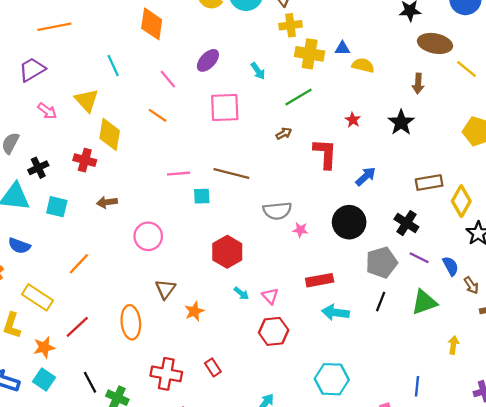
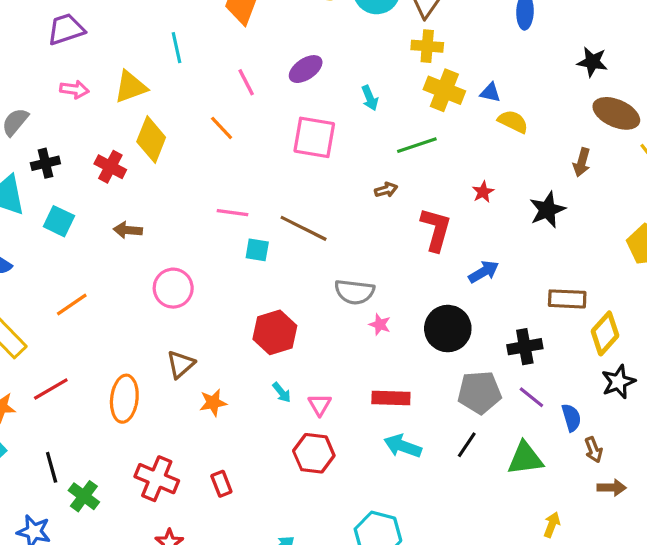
yellow triangle: (87, 100) -> (131, 87), turned 40
pink arrow: (47, 111) -> (74, 89), turned -42
black cross: (406, 223) -> (525, 347), turned 35

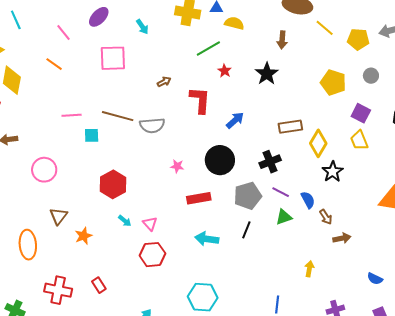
green line: (417, 145) -> (208, 49), moved
gray semicircle: (354, 292) -> (152, 125), moved
red rectangle: (391, 398) -> (199, 198), moved
green triangle: (525, 458) -> (284, 217), moved, size x0.7

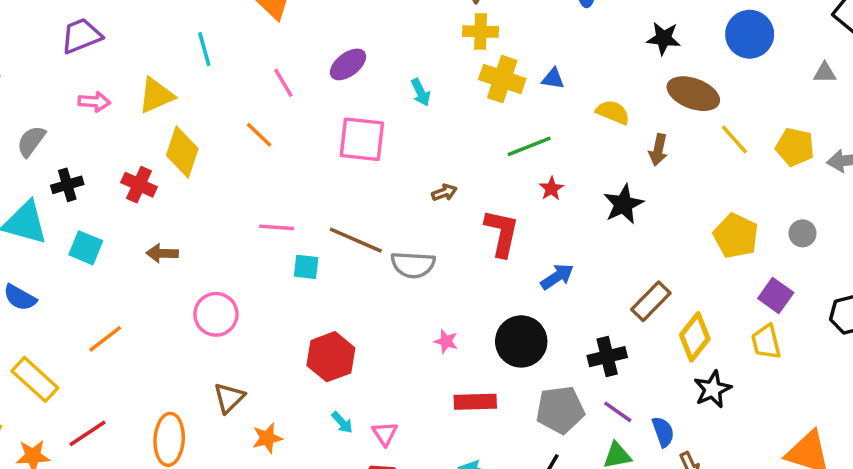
yellow semicircle: (234, 23) -> (613, 112), moved
yellow pentagon: (358, 39) -> (795, 147), moved
brown rectangle: (290, 127) -> (651, 301), turned -45

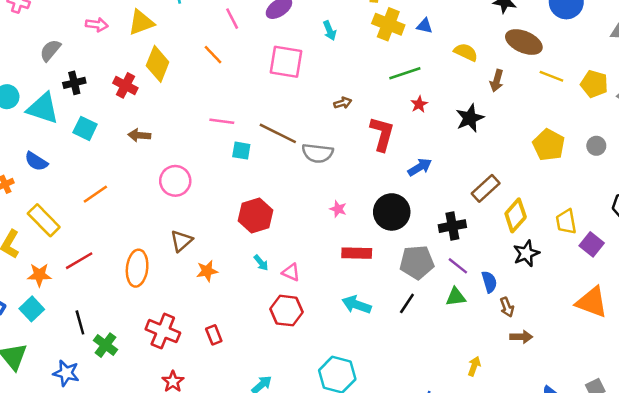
yellow line: (734, 139) -> (551, 76), turned -30
purple square: (776, 296) -> (592, 244), moved
pink triangle: (385, 434) -> (291, 272), turned -36

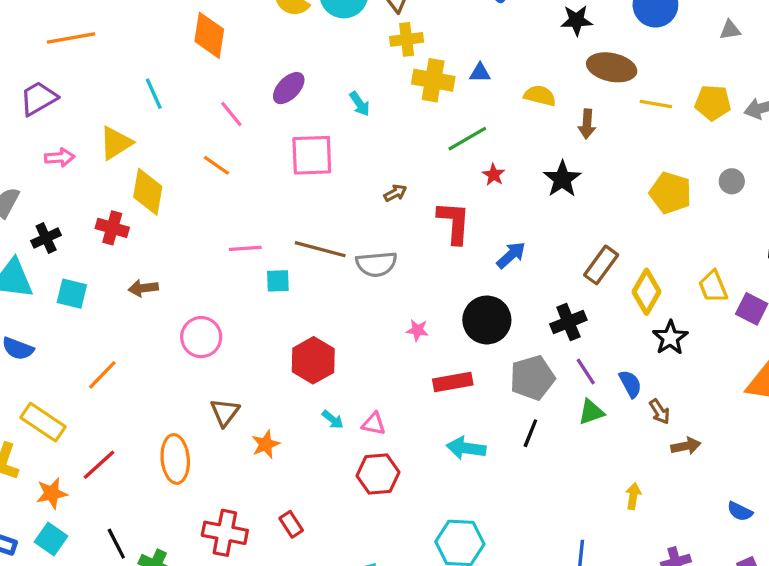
purple line: (458, 266) -> (586, 372), turned 30

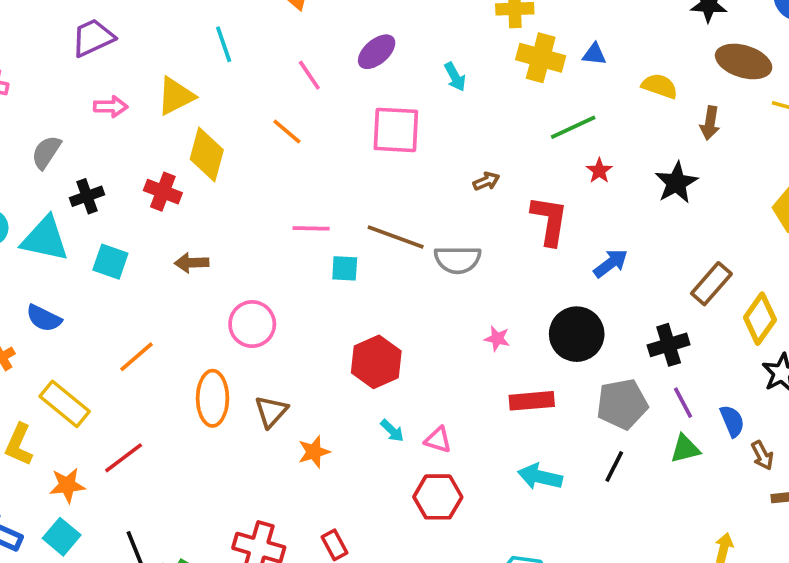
orange ellipse: (175, 459) -> (213, 398), moved

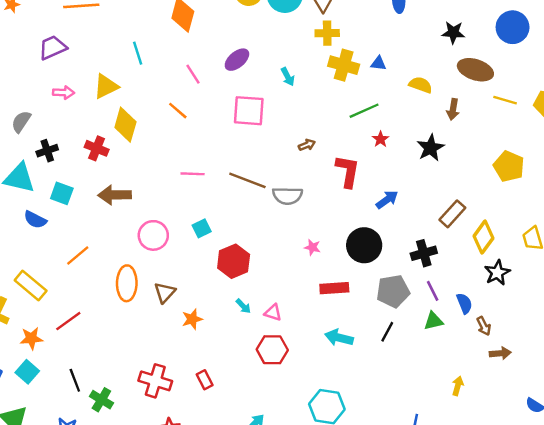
brown arrow: (192, 263) -> (115, 195), size x1.5
cyan square: (345, 268) -> (202, 228), moved, turned -30
blue semicircle: (44, 318) -> (35, 220), moved

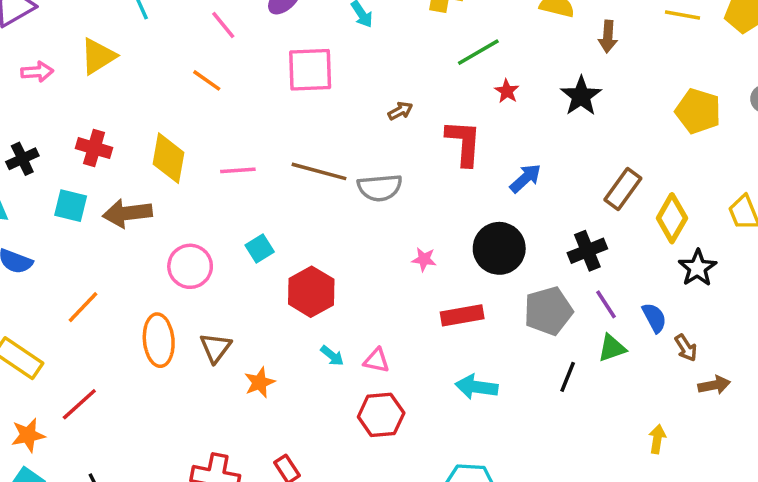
yellow diamond: (125, 125) -> (169, 158), moved
cyan square: (62, 193) -> (71, 206), moved
black line: (387, 332) -> (568, 377), moved

